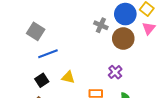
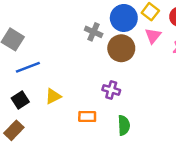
purple cross: (115, 72) -> (111, 90), turned -32
yellow triangle: (68, 77) -> (53, 96), turned -40

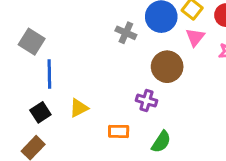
brown circle: (121, 48) -> (167, 67), moved
blue line: (28, 67) -> (49, 74), turned -70
green semicircle: (124, 125) -> (161, 142), turned 36

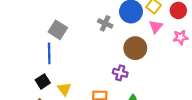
gray square: (32, 42) -> (58, 30), moved
yellow triangle: (79, 108) -> (64, 89), moved, turned -40

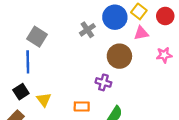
gray cross: (105, 23) -> (87, 30), turned 32
pink triangle: (156, 27) -> (141, 33), turned 40
pink star: (180, 37) -> (164, 55), moved

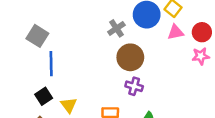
red circle: (165, 16) -> (202, 32), moved
gray square: (37, 37) -> (37, 36), moved
brown circle: (119, 56) -> (130, 57), moved

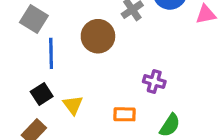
brown circle: (130, 57) -> (98, 36), moved

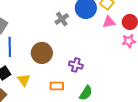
brown circle: (98, 36) -> (42, 53), moved

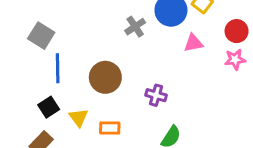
pink triangle: (109, 22) -> (193, 43), moved
orange rectangle: (57, 86) -> (110, 128), moved

